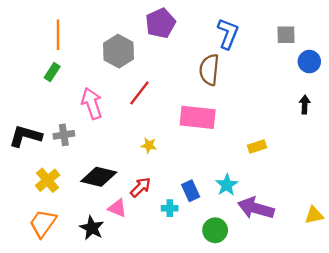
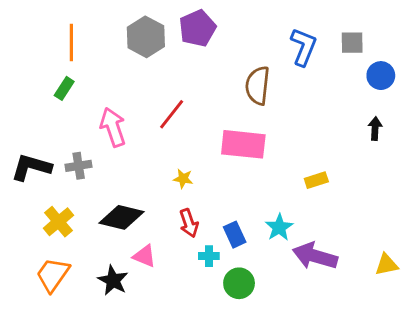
blue L-shape: (228, 34) -> (303, 47), moved
gray hexagon: (119, 51) -> (146, 37), moved
red arrow: (141, 187) -> (189, 223), moved, turned 115
green circle: (215, 230) -> (239, 283), moved

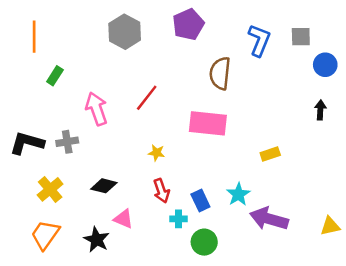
purple pentagon: (197, 28) -> (188, 24), moved
orange line: (71, 43) -> (34, 37), moved
black diamond: (122, 217) -> (104, 186), size x0.7

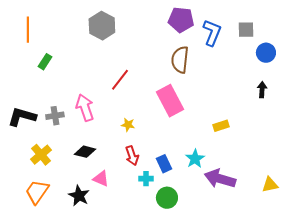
purple pentagon: (188, 24) -> (181, 20), moved, turned 30
pink arrow: (97, 109) -> (85, 108), moved
pink rectangle: (208, 123) -> (170, 101), turned 56

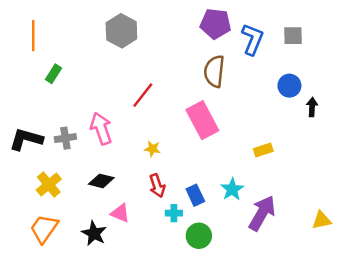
blue circle: (266, 53) -> (289, 86), moved
purple arrow: (220, 179) -> (262, 213), turned 104

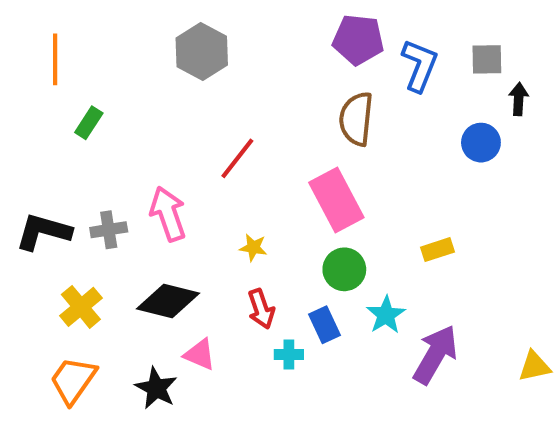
black arrow: (312, 107) -> (519, 99), moved
black diamond: (101, 181) -> (168, 301), size x1.4
green circle: (199, 236) -> (344, 269), moved

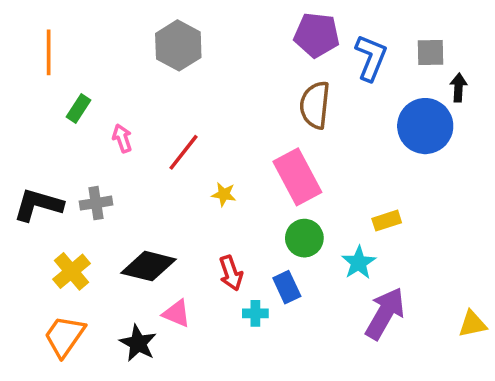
blue circle: (481, 143) -> (425, 126), size x1.6
red line: (237, 158) -> (184, 152), moved
pink arrow: (168, 214) -> (122, 138), moved, size x0.6
yellow star: (253, 248) -> (224, 194), moved
cyan star: (386, 315) -> (359, 263), moved

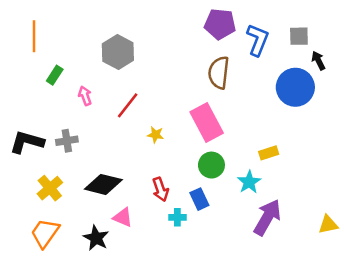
gray hexagon: (178, 45) -> (118, 52), moved
black arrow: (458, 88) -> (318, 61), turned -30

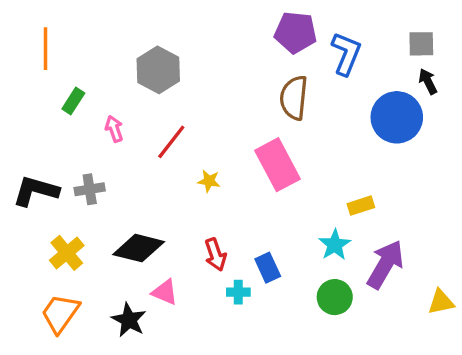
gray square: (299, 36) -> (421, 44), moved
green circle: (211, 165) -> (335, 297), moved
purple arrow: (267, 217) -> (385, 264), moved

